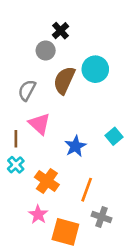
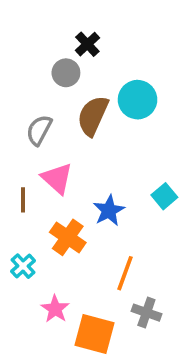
cyan cross: (16, 165) -> (23, 266), moved
orange cross: (47, 181) -> (68, 237), moved

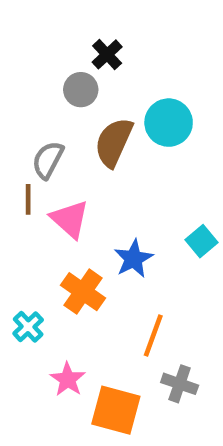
brown line: (23, 200) -> (28, 199), moved

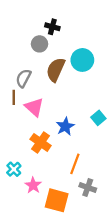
black cross: (107, 54) -> (52, 27), turned -32
cyan cross: (28, 327) -> (14, 169), moved

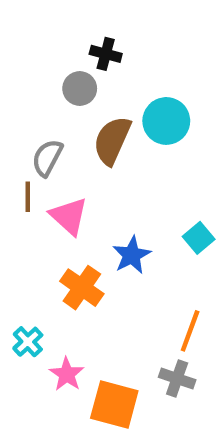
orange line: (75, 164) -> (190, 331), moved

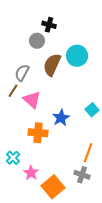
brown line: (28, 197) -> (13, 91), turned 32
orange cross: (82, 288) -> (38, 133), turned -30
orange square: (114, 404) -> (53, 187), turned 35

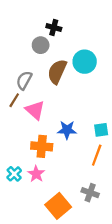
cyan square: (92, 110) -> (101, 130), moved, turned 32
blue star: (61, 118) -> (67, 130), turned 30
orange line: (88, 153) -> (97, 155), moved
pink star: (31, 173) -> (36, 174), moved

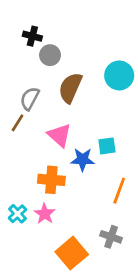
black cross: (54, 28) -> (32, 36), moved
cyan circle: (85, 62) -> (119, 75), moved
pink triangle: (35, 110) -> (60, 135), moved
cyan square: (101, 130) -> (107, 146), moved

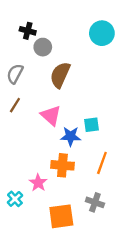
cyan circle: (119, 75) -> (102, 33), moved
gray semicircle: (30, 99) -> (15, 74), moved
orange cross: (51, 180) -> (62, 165), moved
cyan cross: (17, 214) -> (15, 199), moved
orange square: (72, 253) -> (61, 216), turned 32

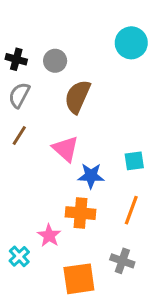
black cross: (28, 31) -> (16, 59), moved
cyan square: (91, 125) -> (134, 161), moved

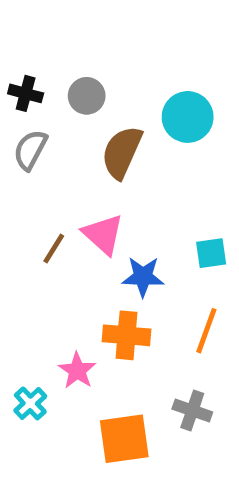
cyan circle: (131, 43) -> (188, 117), moved
brown line: (19, 135) -> (54, 248), moved

